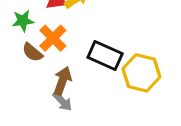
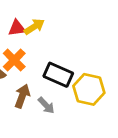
gray arrow: (62, 101) -> (46, 105), moved

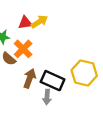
black rectangle: (58, 75) -> (53, 81), moved
gray arrow: (46, 105) -> (47, 97), moved, turned 48

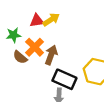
brown arrow: (30, 78) -> (51, 55), moved

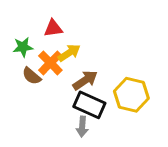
yellow arrow: (51, 20) -> (69, 53), moved
brown arrow: (51, 55) -> (85, 80), moved, turned 36

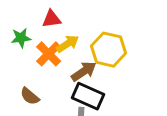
brown semicircle: (32, 76) -> (30, 96), moved
yellow hexagon: (131, 95) -> (108, 50), moved

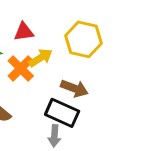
yellow hexagon: (108, 50) -> (83, 39), moved
brown arrow: (84, 71) -> (74, 88), moved, turned 55

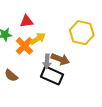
yellow hexagon: (83, 39) -> (82, 33), moved
gray arrow: (54, 136) -> (47, 61), moved

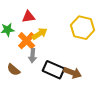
brown arrow: (60, 59) -> (73, 73), moved
gray arrow: (47, 61) -> (33, 56), moved

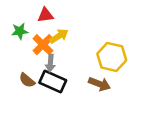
yellow hexagon: (83, 28) -> (112, 57), moved
black rectangle: (54, 70) -> (53, 81), moved

